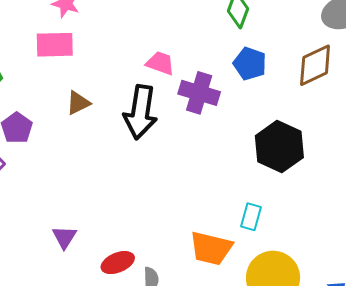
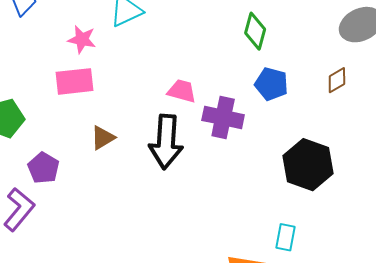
brown diamond: (315, 65) -> (337, 80), size x0.6

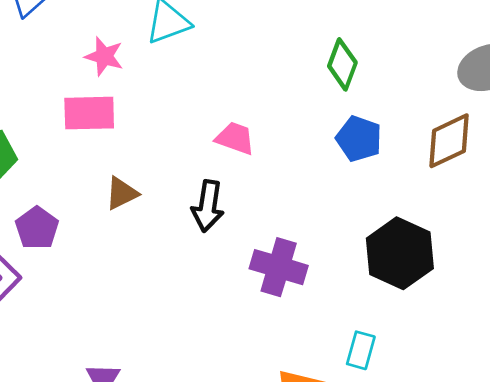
brown diamond: (337, 80) -> (449, 141), size x1.6
purple cross: (223, 118) -> (279, 267), moved
black arrow: (166, 142) -> (208, 206), size x0.7

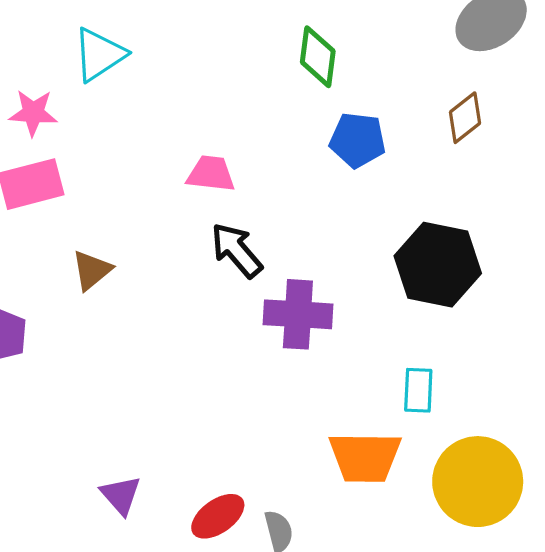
brown diamond: (449, 141) -> (465, 118), size x0.7
black arrow: (208, 206) -> (237, 250), moved, turned 144

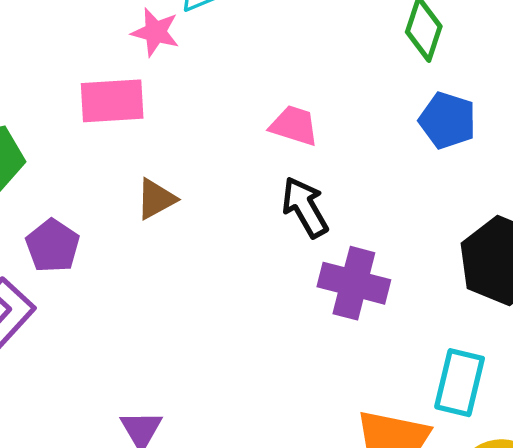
pink star: (33, 113) -> (155, 32), moved
cyan rectangle: (418, 390) -> (460, 383), size x1.4

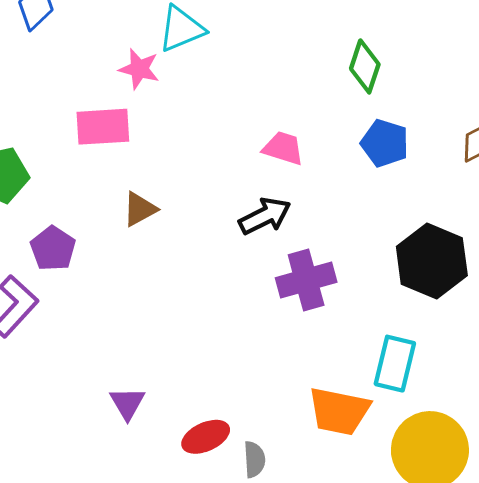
pink trapezoid: (294, 126) -> (283, 148), moved
black arrow: (305, 207) -> (265, 216), turned 93
purple cross: (354, 283) -> (306, 280), turned -30

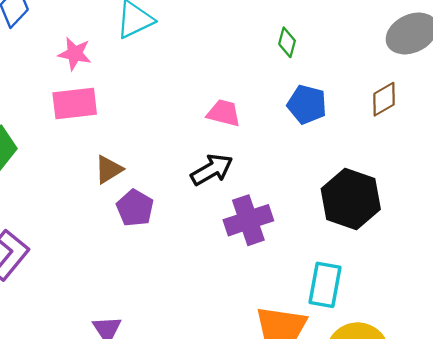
green diamond: (365, 66) -> (287, 42), size x0.7
pink star: (139, 69) -> (75, 54), moved
purple pentagon: (53, 248) -> (135, 208), moved

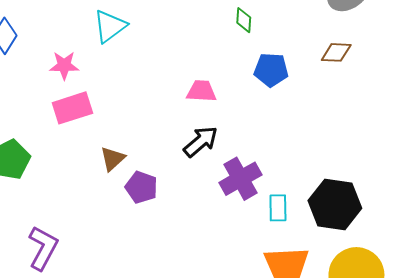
brown diamond: (384, 99) -> (336, 52), turned 44
black hexagon: (351, 199) -> (335, 204), moved
cyan rectangle: (325, 285) -> (278, 208), moved, size x0.7

